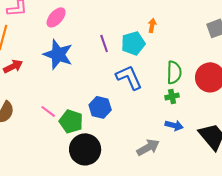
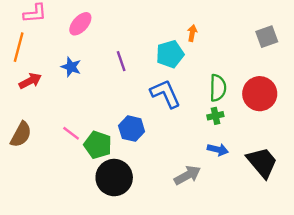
purple line: (104, 43) -> (121, 61), moved
blue star: (58, 54) -> (71, 67), moved, size x0.6

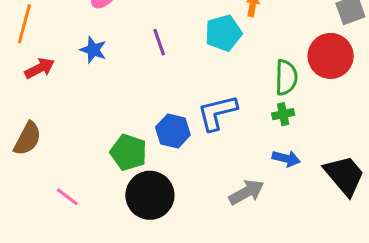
blue L-shape: (165, 94) -> (217, 113), moved, turned -80
red circle: (260, 94) -> (331, 56), moved
pink line: (71, 133) -> (67, 197), moved

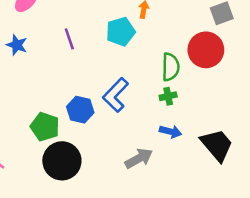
blue L-shape: (217, 113) -> (116, 95), turned -32

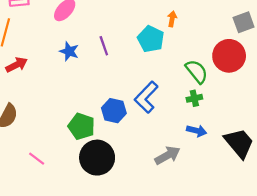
cyan pentagon: (121, 32) -> (151, 39), turned -30
blue star: (17, 45) -> (69, 51), moved
green semicircle: (171, 67) -> (197, 71), turned -40

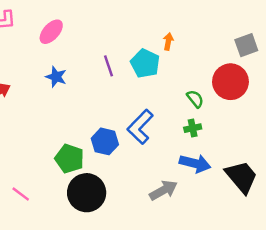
purple line: (104, 46) -> (109, 66), moved
green semicircle: (197, 71) -> (195, 99), size x0.7
blue arrow: (197, 131) -> (195, 163), size x1.4

